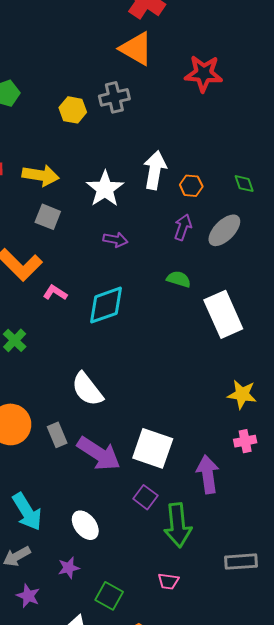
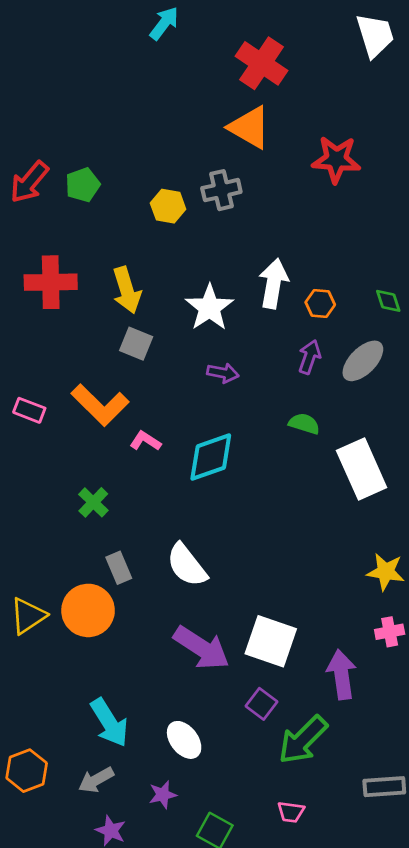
yellow arrow: (41, 175) -> (127, 290), turned 64
gray rectangle: (57, 435) -> (119, 568), moved
green arrow: (178, 525) -> (303, 740), turned 51

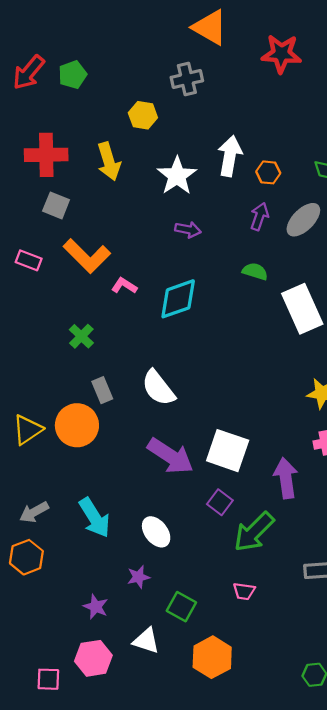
yellow hexagon: (168, 206) -> (143, 115), moved
gray square: (136, 344) -> (56, 205), moved
gray arrow: (96, 780) -> (34, 512), moved

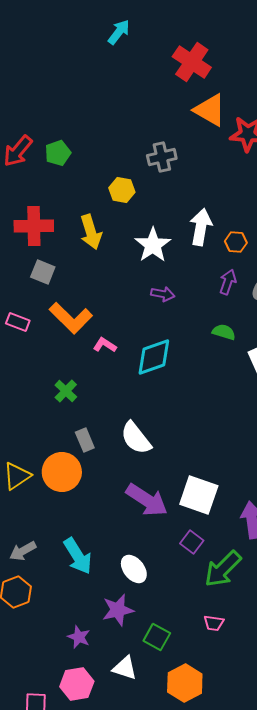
orange triangle: (210, 27) -> (210, 110), moved
purple star: (139, 577) -> (118, 610), size x1.5

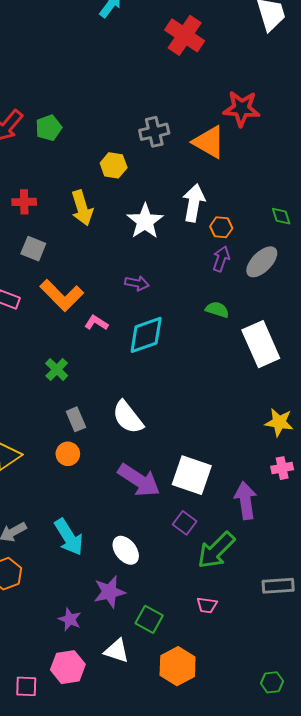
orange triangle: (210, 110) -> (209, 142), moved
red cross: (34, 226) -> (24, 202), size x0.6
orange hexagon: (236, 242) -> (221, 227), moved
purple arrow: (163, 294) -> (137, 283), moved
orange circle: (62, 472) -> (68, 454), moved, size x0.6

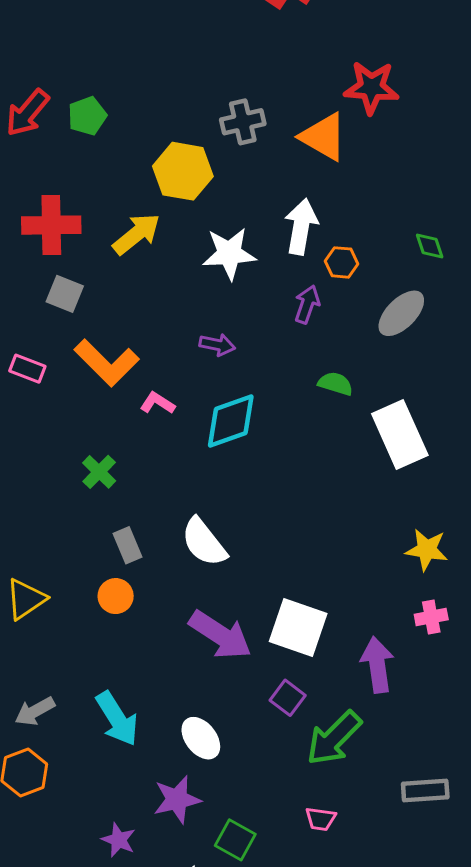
yellow hexagon: (114, 165) -> (183, 171), size x1.5
red cross: (24, 202) -> (51, 225), size x1.6
yellow arrow: (82, 208) -> (137, 234), turned -112
white star: (145, 221) -> (229, 253), turned 30
purple arrow: (221, 259) -> (307, 304), moved

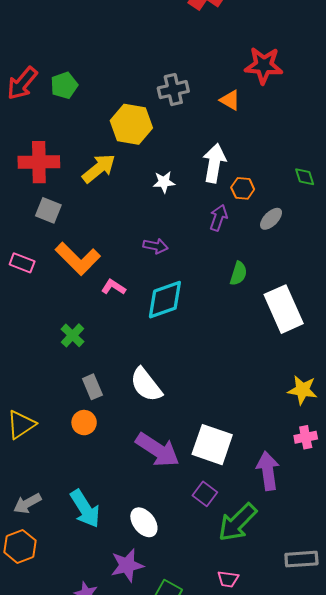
orange triangle: (324, 137) -> (230, 100), size x0.6
white star: (229, 253) -> (164, 182), size x0.6
gray ellipse: (401, 313) -> (271, 219), moved, size x0.7
green semicircle: (335, 384) -> (238, 273), turned 90

